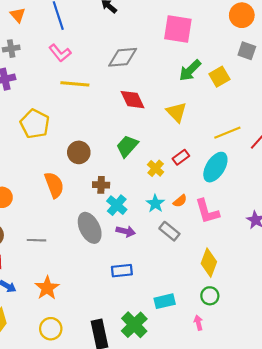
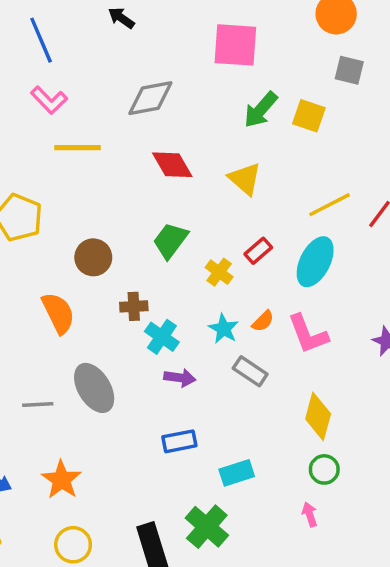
yellow square: (219, 77) -> (309, 116), turned -36
gray ellipse: (90, 228) -> (94, 388), moved
cyan rectangle: (165, 301) -> (237, 473), moved

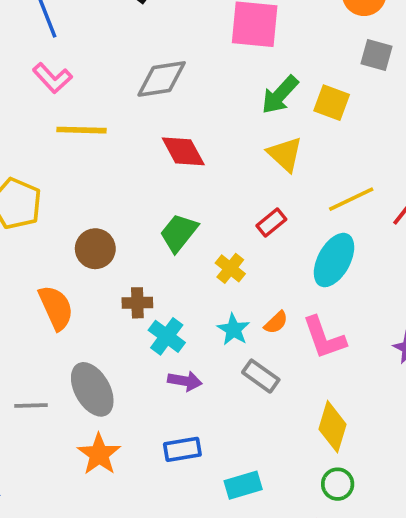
yellow triangle: (245, 179) -> (285, 154), moved
red rectangle: (258, 251) -> (271, 222), moved
orange star: (62, 480) -> (99, 454), moved

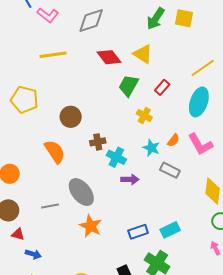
pink L-shape: (52, 78) -> (48, 15), moved
yellow triangle: (285, 154) -> (143, 54), moved
green trapezoid: (179, 233) -> (129, 86), moved
blue rectangle: (182, 449) -> (138, 232), moved

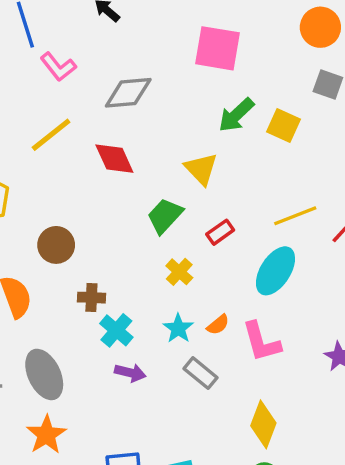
yellow line: (53, 55) -> (51, 135), turned -44
red diamond: (109, 57) -> (114, 159), moved

